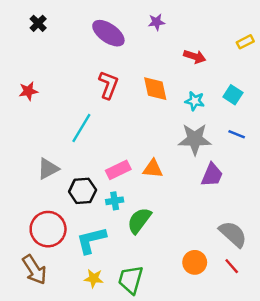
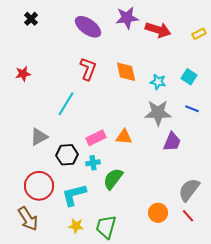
purple star: (156, 22) -> (127, 18), size x1.6
red arrow: (195, 57) -> (158, 30), moved, size x1.4
gray semicircle: (233, 234) -> (189, 190), turned -95

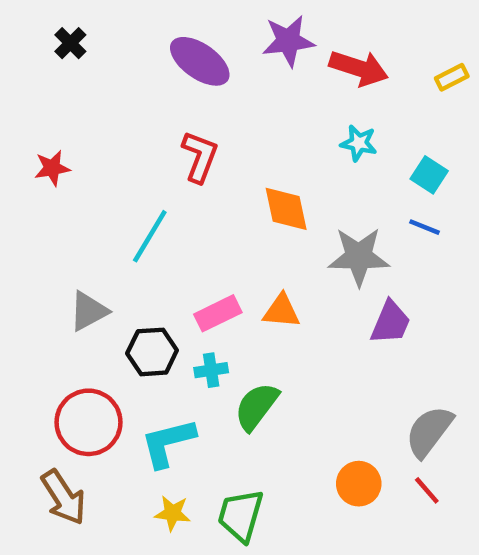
orange diamond: (126, 72) -> (286, 209), moved
cyan star: (158, 82) -> (359, 143), moved
blue line: (192, 109) -> (425, 227), moved

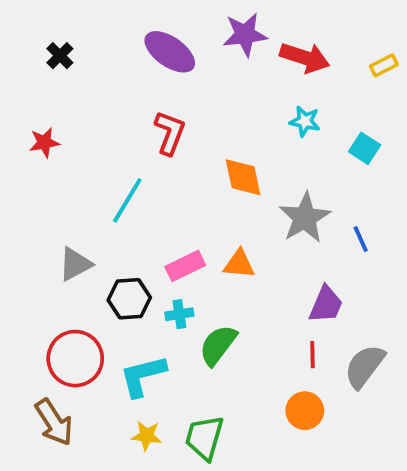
black cross: (70, 43) -> (60, 56), moved
blue line: (425, 227) -> (361, 239), moved, turned 44
gray star: (359, 257) -> (305, 218), turned -30
purple trapezoid: (391, 322) -> (326, 305), moved
red line: (427, 490) -> (312, 355), moved, turned 40

